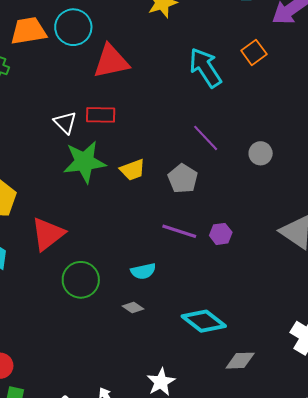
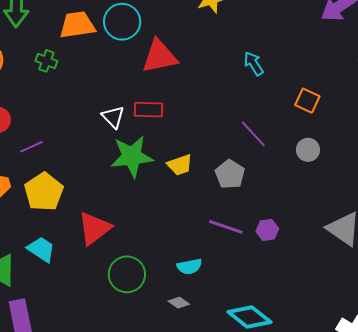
orange square: (254, 52) -> (307, 101), moved, turned -30
cyan arrow: (205, 68) -> (254, 64), size x0.6

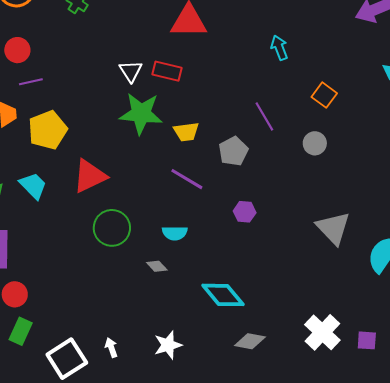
purple line: (31, 147) -> (31, 82), moved
purple line: (226, 227) -> (187, 179), moved
purple hexagon: (267, 230) -> (245, 212), moved

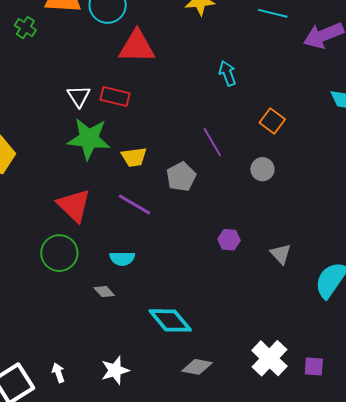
red triangle: (90, 176) -> (74, 205), moved, turned -51
purple hexagon: (245, 212) -> (229, 240), moved
gray triangle: (333, 228) -> (281, 254), size x0.6

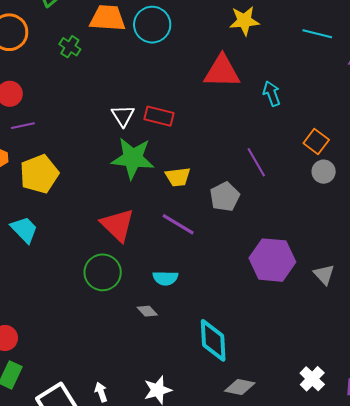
red triangle: (137, 47) -> (222, 71), moved
gray circle: (262, 169) -> (324, 172), moved
purple hexagon: (229, 240) -> (272, 260), size x2.0
cyan diamond: (170, 320) -> (213, 340), turned 36
white cross: (269, 358) -> (312, 379), size x0.7

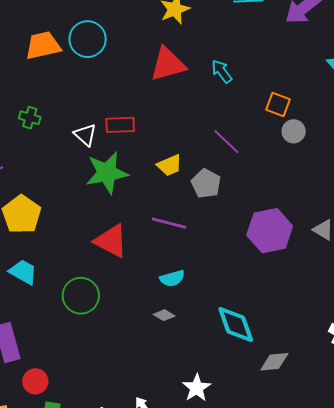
green cross: (70, 47) -> (30, 118), moved
yellow trapezoid: (178, 177) -> (169, 165), moved
green circle: (103, 272) -> (81, 296), moved

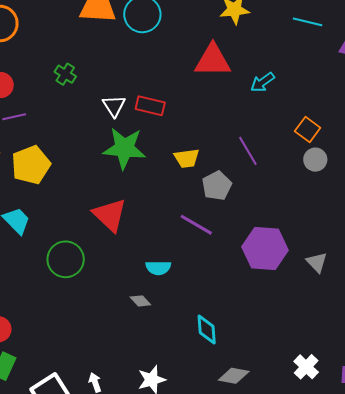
cyan arrow: (222, 71) -> (263, 82), turned -105
purple line: (169, 223) -> (196, 225), moved
cyan diamond: (236, 325) -> (207, 329), size x0.7

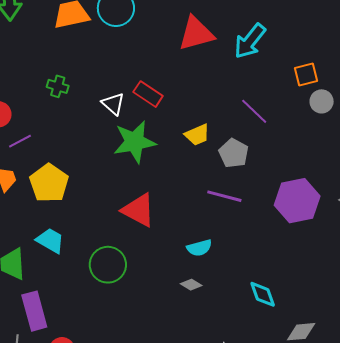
cyan arrow: (263, 82) -> (250, 41), size x1.5
red rectangle: (150, 106) -> (148, 94), turned 36
orange square: (308, 129) -> (306, 75), turned -35

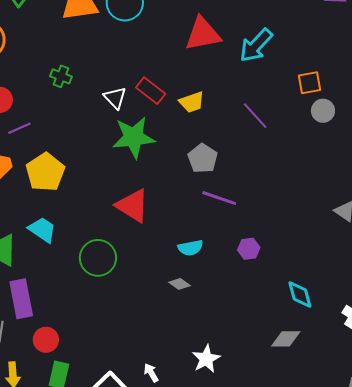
yellow trapezoid: (197, 135) -> (192, 102), moved
gray pentagon: (234, 153) -> (203, 158), moved
purple hexagon: (297, 201) -> (249, 249), moved, size x0.5
cyan diamond: (263, 294) -> (300, 294), moved

